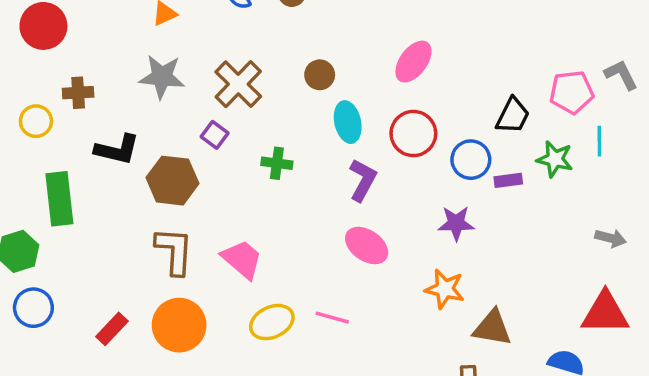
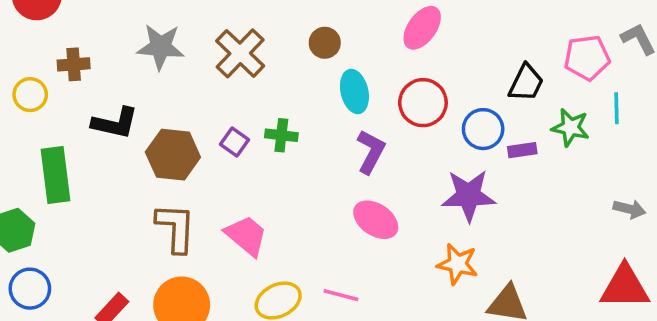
purple square: (215, 135) -> (235, 142), moved
purple star: (456, 223) -> (469, 195), size x1.4

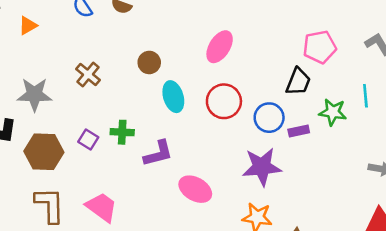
gray star: (161, 47) -> (34, 94), moved
brown cross: (240, 53) -> (88, 75), size x0.7
pink pentagon: (587, 58) -> (320, 47), moved
purple L-shape: (371, 152) -> (158, 153), moved, turned 52

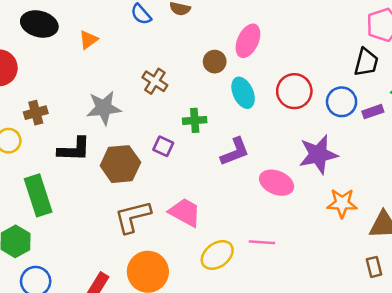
pink ellipse: (220, 47) -> (248, 41), moved
green cross: (122, 132) -> (195, 120), moved
purple star: (262, 167) -> (318, 154), moved
brown L-shape: (50, 205) -> (133, 217), turned -96

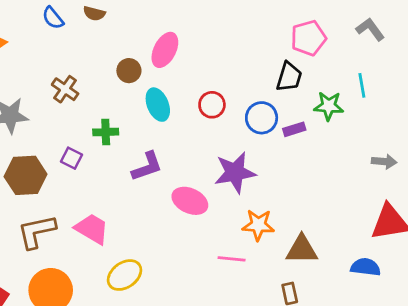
red circle: (294, 91) -> (212, 105), size x0.7
pink line: (262, 242) -> (232, 259), moved

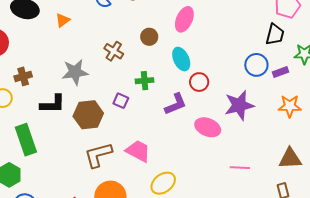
brown circle: (129, 71) -> (149, 37), moved
red circle: (212, 105) -> (199, 82), moved
orange star: (258, 225) -> (290, 106), moved

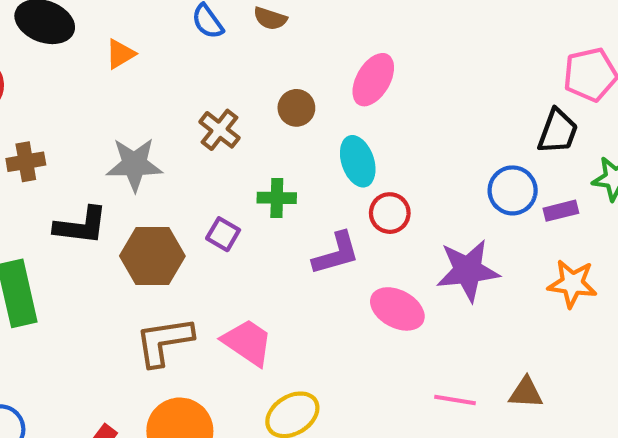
brown triangle: (290, 158) -> (526, 393), moved, size x0.7

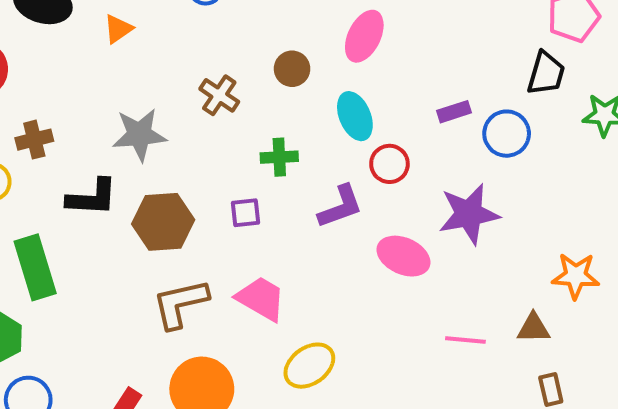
purple rectangle: (561, 211) -> (454, 112), moved
purple square: (223, 234) -> (246, 213), moved, turned -32
orange star: (572, 284) -> (576, 276), moved

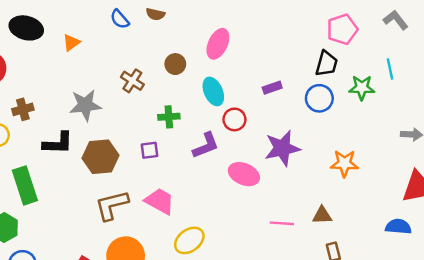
blue circle: (507, 134) -> (319, 98), moved
orange star: (576, 276) -> (344, 163), moved

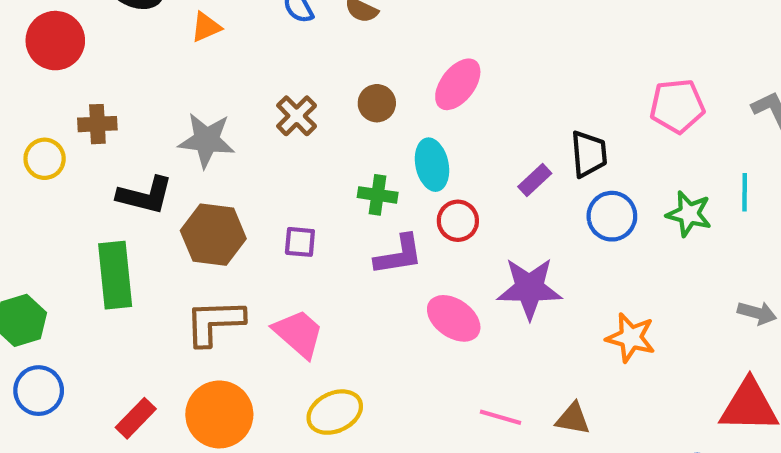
black trapezoid: (326, 64) -> (589, 154), moved, turned -32
purple rectangle: (272, 88) -> (535, 180), turned -36
green cross: (169, 117) -> (378, 195), moved
green rectangle: (25, 185) -> (115, 275), moved

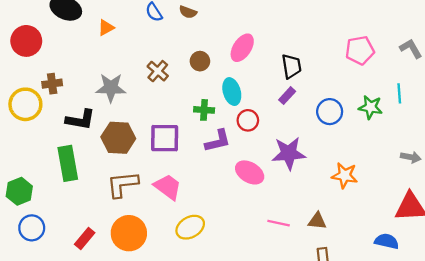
black trapezoid: (589, 154) -> (291, 66), moved
yellow circle: (45, 159) -> (25, 104), size x1.5
purple square: (300, 242) -> (165, 138), size x1.8

